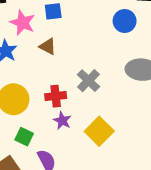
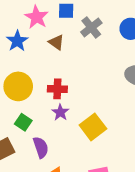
gray cross: (88, 81) -> (91, 27), moved

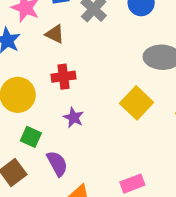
red cross: (57, 89) -> (64, 77), moved
yellow square: (93, 127) -> (137, 103), moved

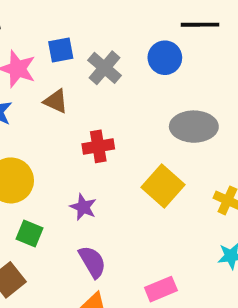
red cross: (64, 77) -> (98, 146), moved
purple semicircle: (57, 163) -> (92, 262), moved

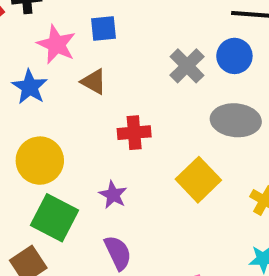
blue circle: (165, 58) -> (234, 56), moved
gray cross: (105, 68) -> (187, 66), moved
green square: (29, 234) -> (55, 218), size x1.6

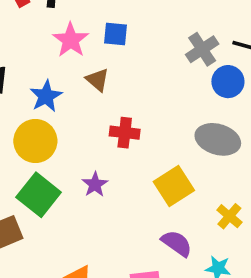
gray cross: (187, 66) -> (202, 49), moved
blue star: (30, 87) -> (46, 96), moved
purple semicircle: (118, 253) -> (177, 243), moved, turned -40

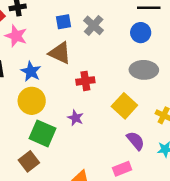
pink star: (71, 40) -> (16, 36), moved
gray cross: (202, 49) -> (94, 25), moved
brown triangle: (97, 80) -> (60, 53), size x1.5
purple semicircle: (177, 243) -> (136, 141), turned 30

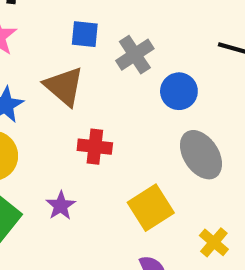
blue circle: (141, 33) -> (179, 91), moved
gray ellipse: (144, 70) -> (201, 155), turned 40

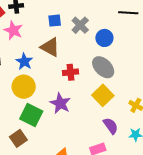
gray ellipse: (201, 155) -> (103, 67), moved
purple star: (61, 206) -> (60, 103), size x1.5

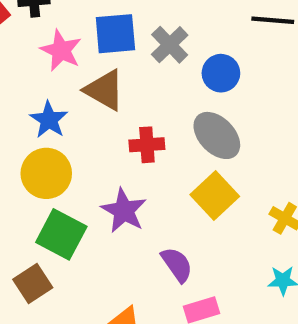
blue square: (55, 21) -> (115, 34), size x1.5
pink star: (13, 30) -> (61, 50), moved
purple semicircle: (111, 126) -> (177, 265), moved

